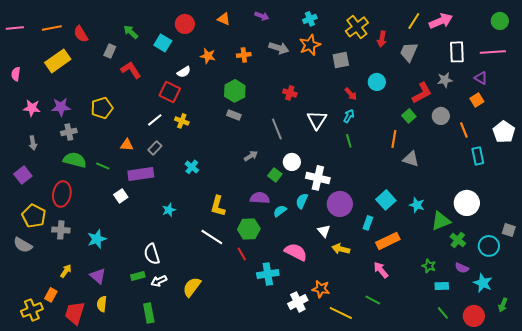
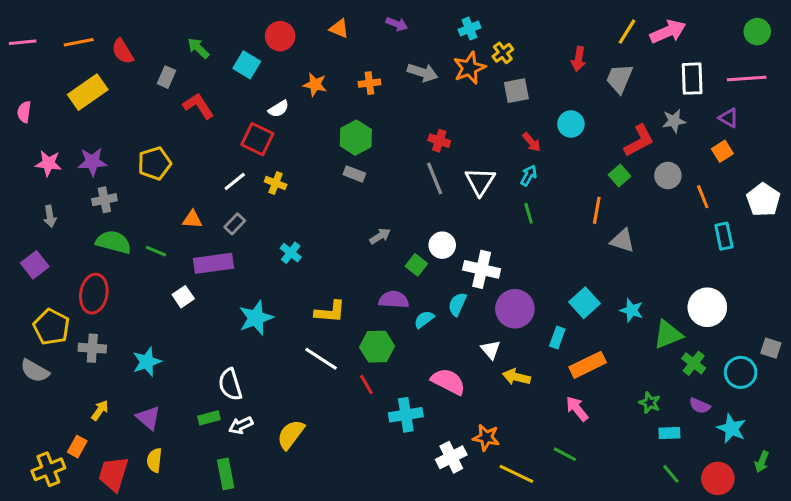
yellow cross: (357, 27) -> (503, 53), moved, size x0.6
gray line: (277, 129) -> (435, 179), moved
yellow L-shape: (218, 206) -> (330, 312), turned -100
cyan star: (169, 210) -> (256, 318), size x1.6

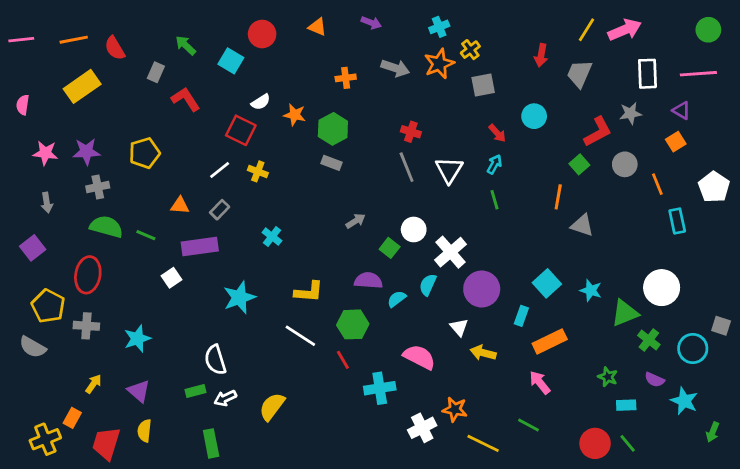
orange star: (315, 85) -> (295, 115), moved
white cross: (482, 269) -> (451, 252), turned 36
red circle: (718, 478) -> (595, 443), moved

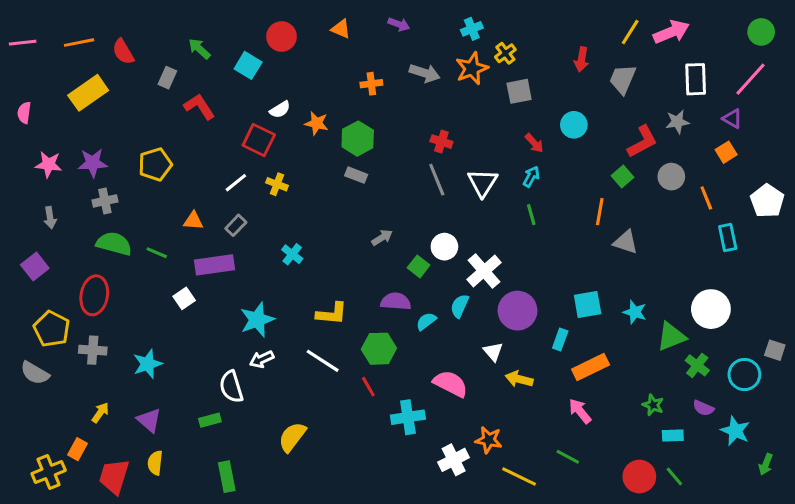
pink line: (698, 74) -> (750, 79), turned -44
cyan square: (547, 283) -> (588, 304), turned 32
white arrow: (225, 398) -> (262, 359), moved

